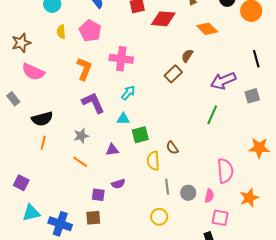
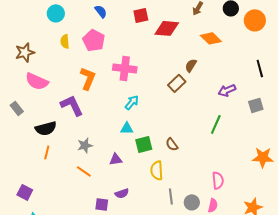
purple arrow: (223, 81) -> (227, 90), size x0.7
purple L-shape: (93, 103) -> (72, 105), moved
brown semicircle: (172, 148) -> (172, 144), moved
pink semicircle: (225, 171) -> (218, 180), moved, size x0.7

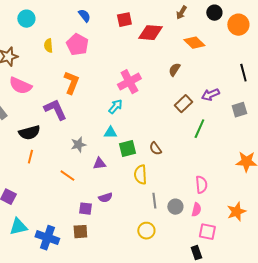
cyan circle: (56, 13) -> (26, 19), moved
pink cross: (125, 68) -> (129, 82), moved, turned -35
brown rectangle: (177, 83) -> (183, 104), moved
gray star: (85, 145) -> (78, 145), moved

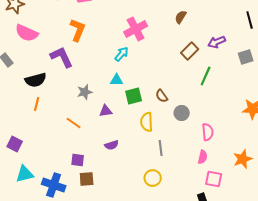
gray circle: (175, 207) -> (182, 113), moved
purple square: (85, 209) -> (78, 160), moved

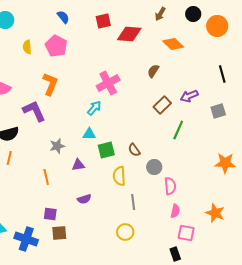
orange line: (74, 123) -> (46, 177), turned 42
pink semicircle: (208, 132) -> (170, 186), moved
orange star: (243, 159) -> (215, 213), turned -30

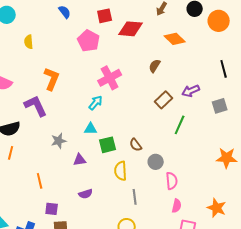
pink pentagon: (56, 46) -> (89, 41), moved
orange line: (46, 177) -> (40, 181), moved

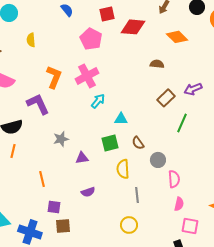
brown semicircle: (155, 66) -> (157, 64), turned 64
pink cross: (110, 78) -> (87, 76), moved
cyan triangle: (91, 129) -> (121, 119), moved

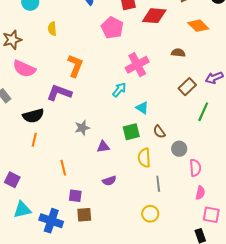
pink cross: (87, 76) -> (137, 65), moved
purple L-shape: (38, 104) -> (59, 93), turned -45
cyan triangle: (121, 119) -> (142, 108), turned 32

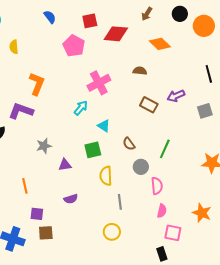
brown rectangle: (187, 87) -> (149, 105), turned 72
green line: (203, 112) -> (165, 149), moved
brown semicircle: (159, 132) -> (129, 144), moved

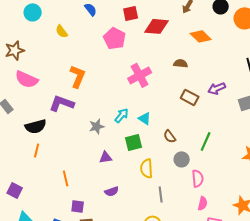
yellow semicircle: (14, 47) -> (62, 31), moved, turned -32
cyan arrow: (81, 108) -> (122, 115), moved
gray star: (44, 146) -> (97, 126), moved

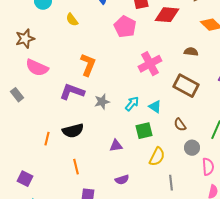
brown rectangle: (190, 97) -> (186, 86), moved, size x1.4
black semicircle: (36, 126) -> (73, 131), moved
gray star: (97, 126) -> (102, 102), moved
yellow semicircle: (147, 168) -> (157, 157), turned -150

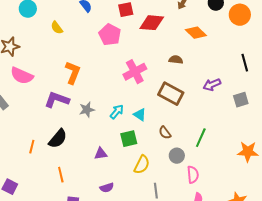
black semicircle: (73, 131) -> (58, 139), turned -35

